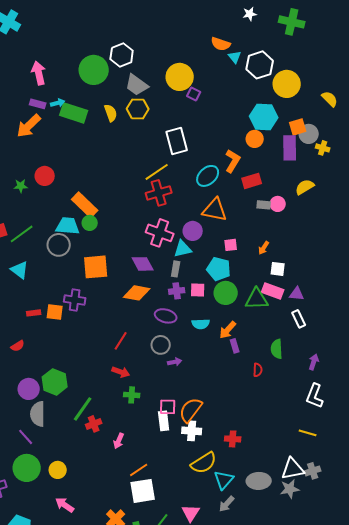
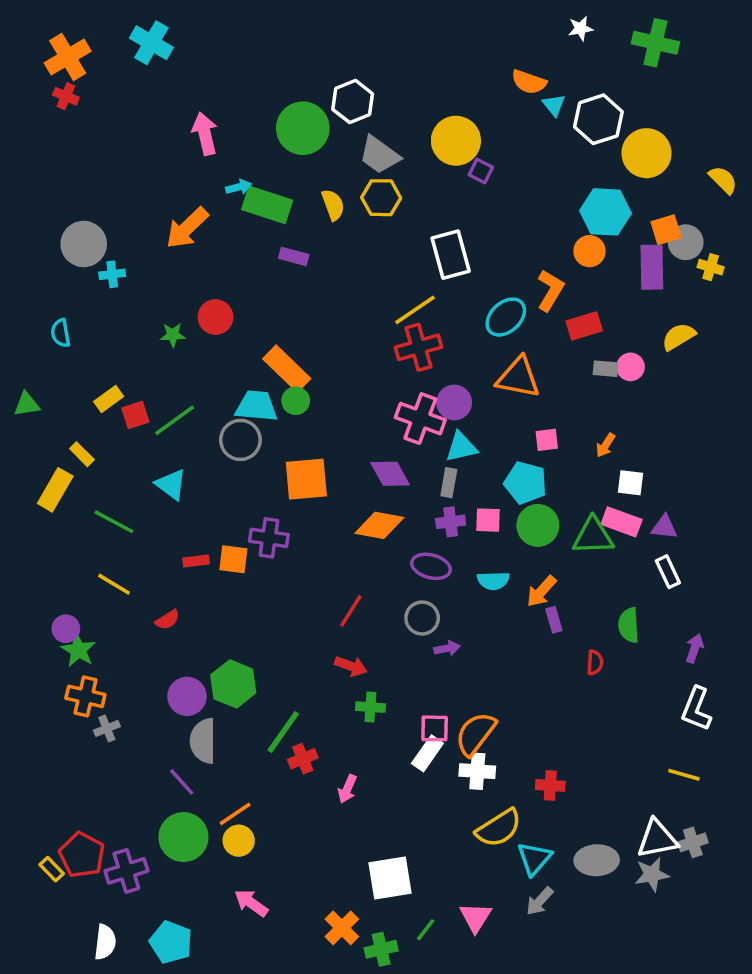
purple rectangle: (38, 104) -> (294, 256), moved
purple circle: (193, 231) -> (454, 403), moved
white rectangle: (164, 421) -> (427, 753), turned 42
orange line: (139, 470) -> (235, 814), moved

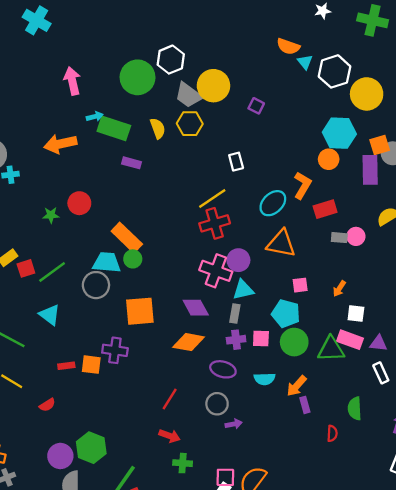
yellow circle: (456, 141) -> (213, 86), moved
orange arrow: (187, 228) -> (60, 144), turned 32
white rectangle: (451, 255) -> (236, 162), size x0.6

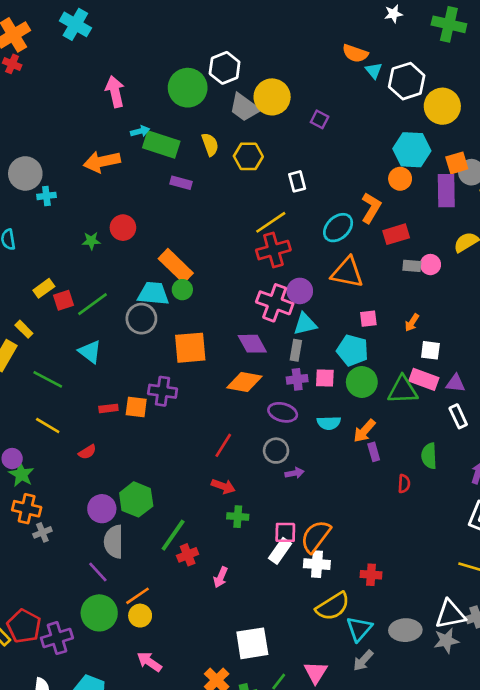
yellow hexagon: (190, 124) -> (248, 156), moved

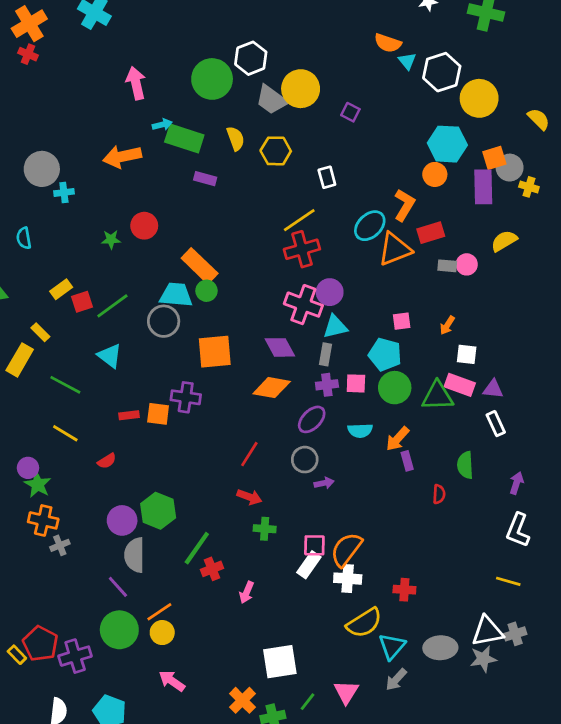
orange triangle: (347, 272) -> (395, 249), moved, turned -32
purple ellipse: (283, 412) -> (312, 419), turned -60

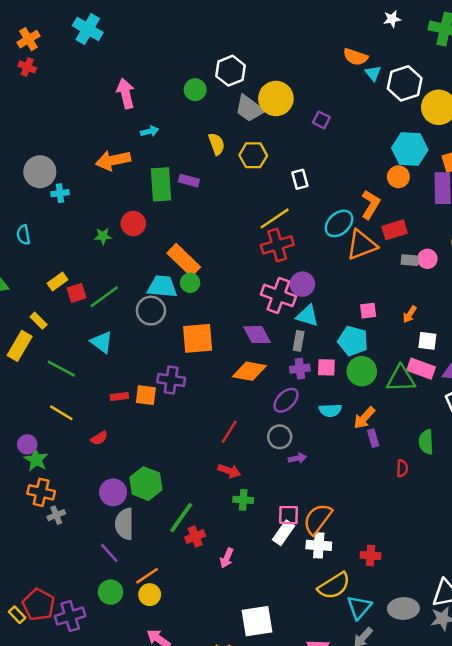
orange cross: (29, 24) -> (28, 39), size x0.7
green circle: (212, 79) -> (195, 90), size x0.6
green rectangle: (184, 138) -> (161, 184), moved, turned 68
cyan triangle: (335, 327) -> (307, 316), turned 30
green circle: (119, 630) -> (111, 592), size x0.7

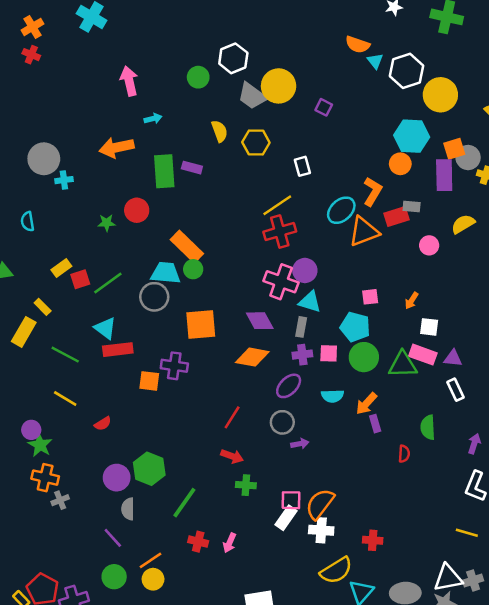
gray rectangle: (410, 260) -> (412, 206), moved
red rectangle: (119, 396) -> (118, 350), moved, size x1.6
gray semicircle: (124, 524) -> (128, 509), size x0.7
red cross: (195, 537) -> (198, 542), moved, turned 36

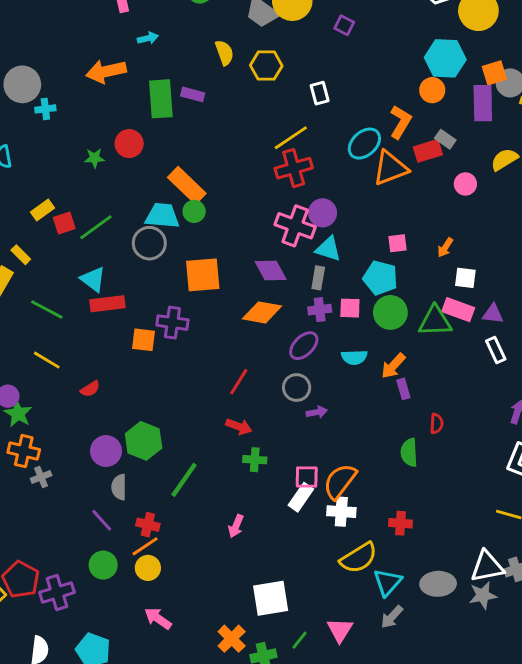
gray rectangle: (412, 206) -> (445, 139), turned 30
green semicircle: (428, 427) -> (409, 452), moved
red cross: (198, 542) -> (148, 525), moved

